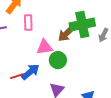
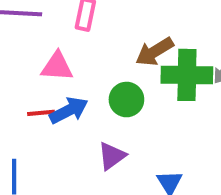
green cross: (82, 24) -> (187, 75), moved
pink triangle: (45, 47) -> (57, 66), moved

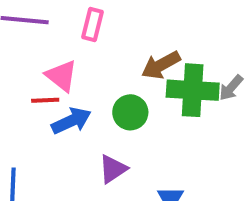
pink triangle: (57, 66) -> (62, 76), turned 32
red line: (41, 113) -> (45, 100), moved

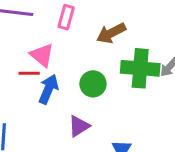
brown arrow: (161, 65) -> (111, 33), moved
blue arrow: (71, 121) -> (48, 89), turned -44

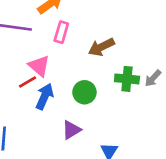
green cross: (140, 68) -> (127, 79), size x0.7
red line: (29, 73) -> (27, 82), turned -30

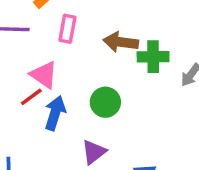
brown arrow: (101, 47) -> (121, 42), turned 40
green cross: (127, 79) -> (153, 57), moved

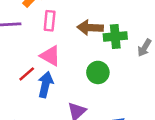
pink triangle: (44, 75) -> (50, 56), moved
green circle: (105, 102) -> (98, 72), moved

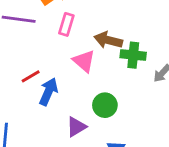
pink triangle: (50, 56) -> (84, 61), moved
green circle: (98, 72) -> (105, 105), moved

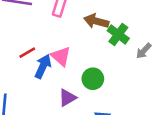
green cross: (133, 55) -> (118, 35), turned 30
pink triangle: (84, 61) -> (61, 56), moved

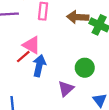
pink triangle: (61, 56) -> (31, 45), moved

